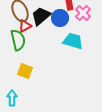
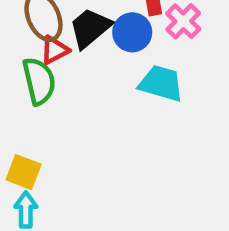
yellow square: (25, 71) -> (24, 172), moved

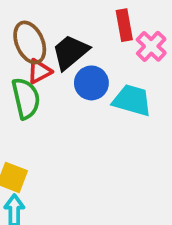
blue circle: (132, 32) -> (91, 83), moved

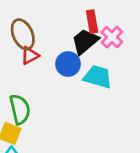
black trapezoid: (70, 52) -> (85, 41), moved
green semicircle: (26, 98) -> (20, 109), moved

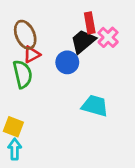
cyan trapezoid: (98, 77) -> (95, 106), moved
green semicircle: (20, 109) -> (23, 74), moved

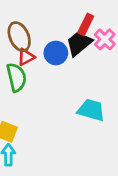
red rectangle: (90, 23) -> (86, 24), turned 36
blue circle: (67, 62) -> (56, 53), moved

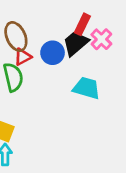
cyan trapezoid: (91, 110) -> (86, 88), moved

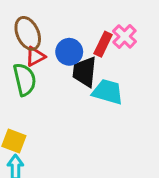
red rectangle: (82, 24) -> (103, 44), moved
black trapezoid: (76, 43) -> (85, 72), moved, turned -44

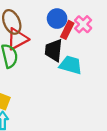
blue circle: (69, 52) -> (57, 19), moved
red triangle: (35, 56) -> (17, 39), size x1.5

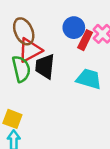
black trapezoid: (54, 50) -> (45, 66), moved

